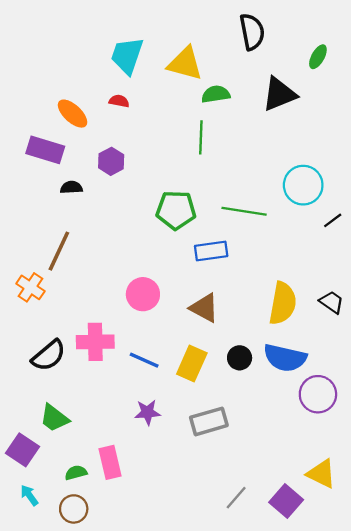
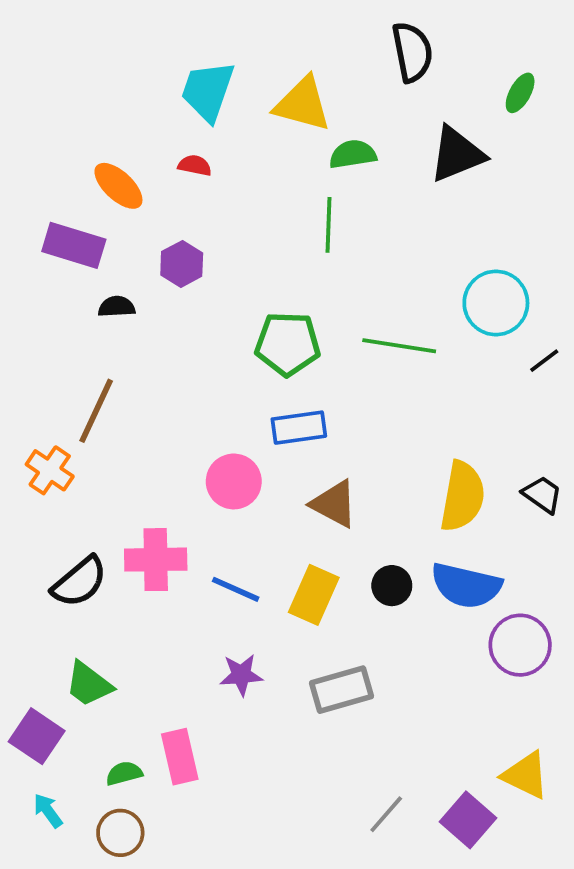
blue rectangle: (211, 251) -> (299, 428), moved

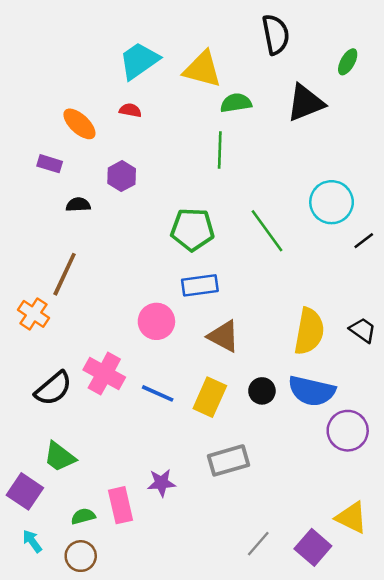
cyan trapezoid: (208, 91) -> (139, 61), turned 36
purple rectangle: (74, 245) -> (50, 164), size x0.6
green line: (399, 346) -> (267, 231), turned 45
pink cross: (156, 560) -> (104, 374), turned 30
purple star: (241, 675) -> (161, 483), moved

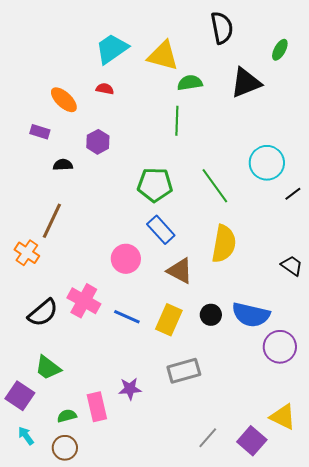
blue rectangle: (200, 285) -> (161, 230), turned 56
yellow semicircle: (309, 331) -> (224, 244), moved

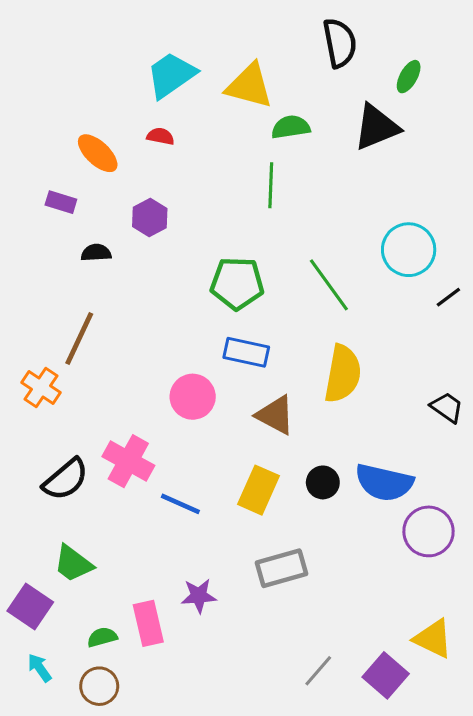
green ellipse: (280, 50) -> (409, 77), moved
blue rectangle: (161, 230) -> (246, 352), turned -36
blue line: (127, 317) -> (180, 504), moved

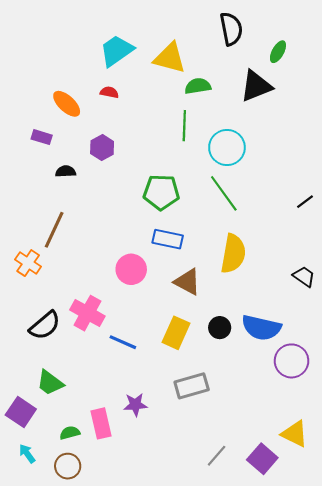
cyan circle: (409, 250) -> (227, 147), moved

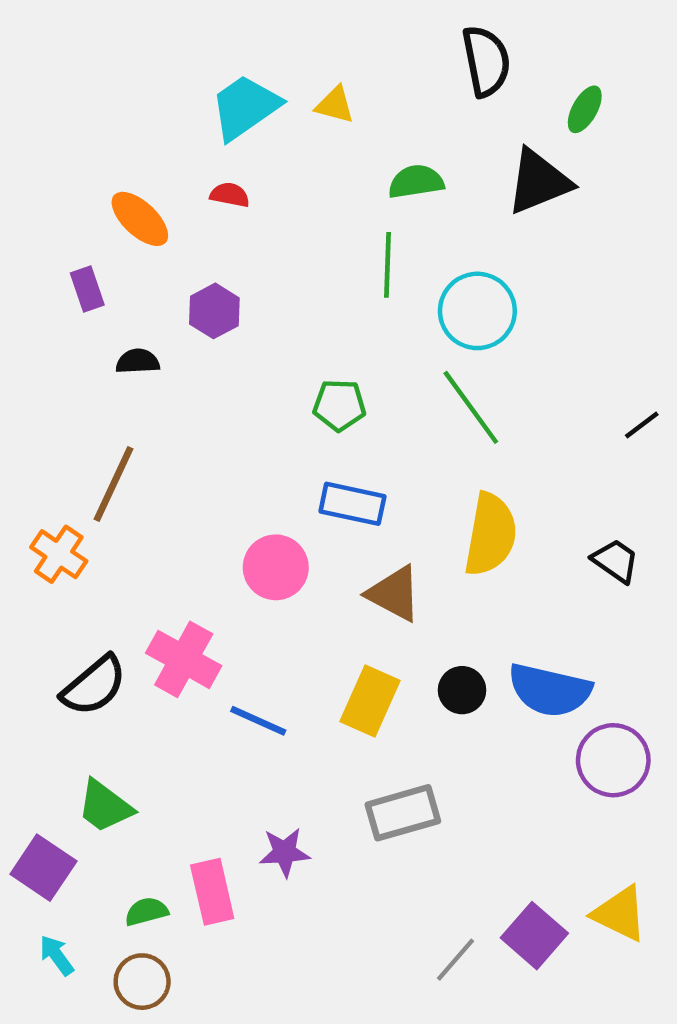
yellow triangle: (170, 58) -> (335, 105), moved, size x0.6
purple rectangle: (42, 137) -> (87, 289), turned 54
green pentagon: (161, 192) -> (339, 405), size x0.7
black trapezoid: (304, 277) -> (615, 561), moved
purple square: (262, 459) -> (534, 936), moved

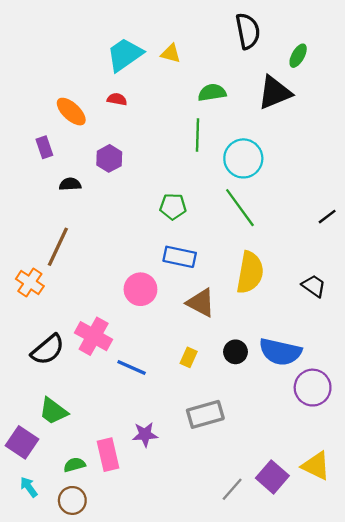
yellow rectangle: (370, 701) -> (189, 357), size x0.6

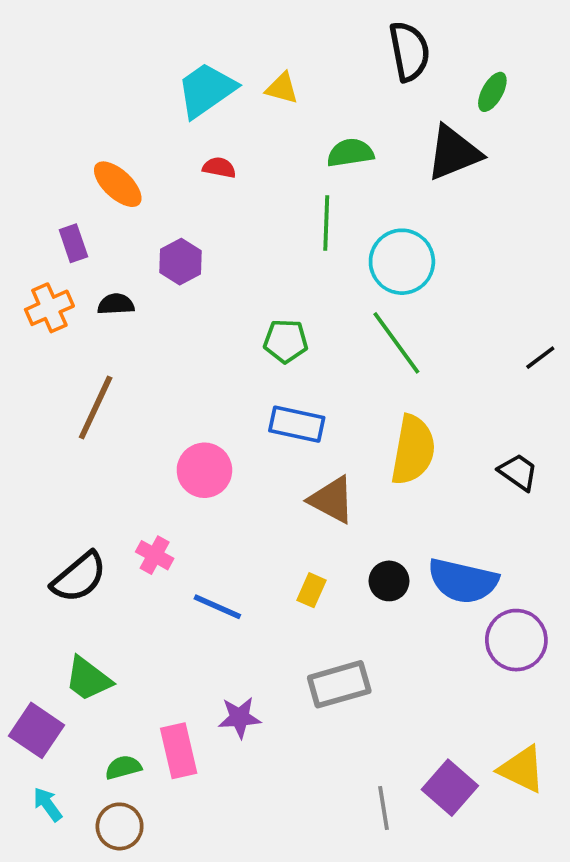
red semicircle: (117, 99) -> (219, 168), moved
orange cross: (30, 283) -> (49, 308), moved, turned 32
pink circle: (140, 289) -> (204, 470), moved
pink cross: (94, 336) -> (155, 555), size x0.6
gray line: (232, 489) -> (383, 808), turned -50

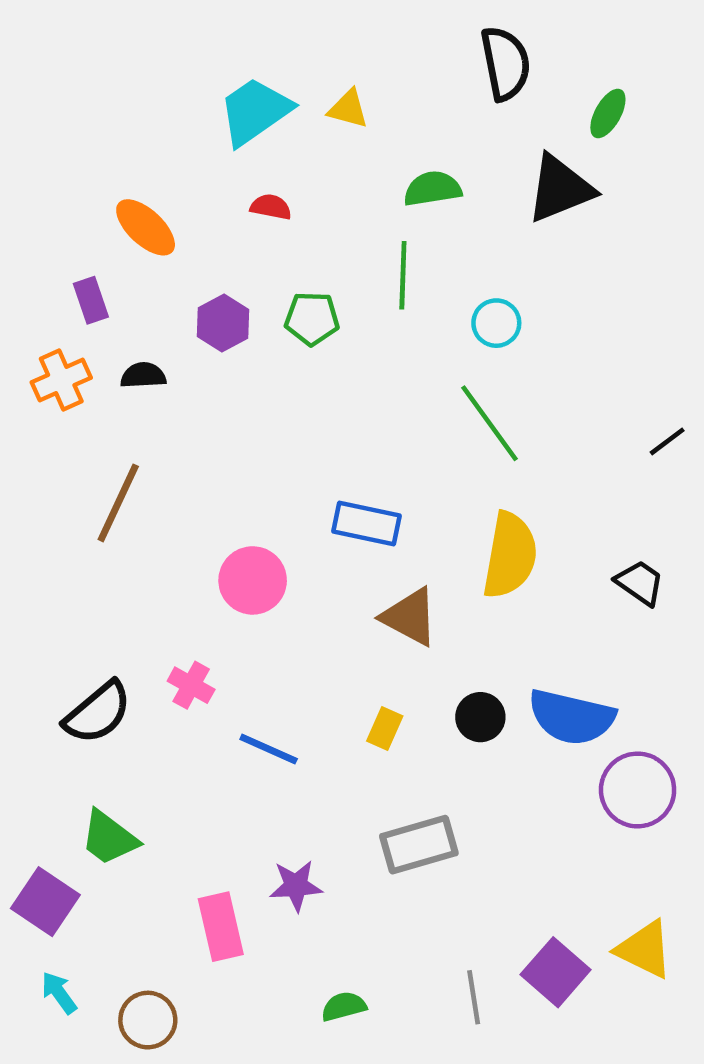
cyan circle: (402, 262) -> (496, 323), size x0.6
green pentagon: (286, 341) -> (312, 318), moved
green semicircle: (123, 767) -> (344, 1006), moved

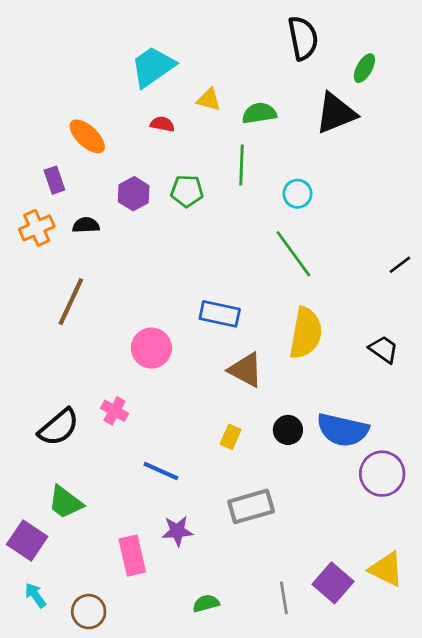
yellow triangle: (348, 109) -> (209, 100), moved
blue line: (269, 749) -> (161, 471), moved

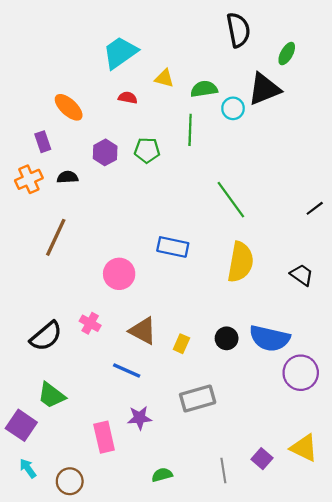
cyan circle: (298, 194) -> (233, 108), moved
brown triangle: (246, 370) -> (143, 331), moved
purple square: (333, 583) -> (262, 459), size x0.7

